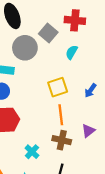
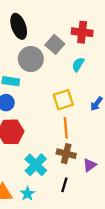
purple triangle: (88, 131) -> (90, 165), moved
cyan cross: (32, 152) -> (36, 165), size x1.5

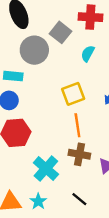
black line: (64, 185) -> (79, 199), moved, turned -64

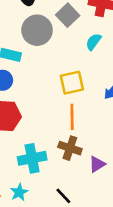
cyan cross: (46, 168) -> (32, 158), turned 30

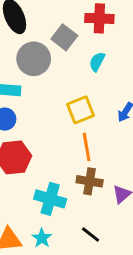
cyan cross: (32, 158) -> (50, 199), turned 36

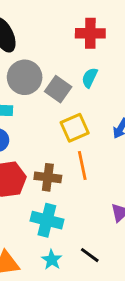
gray square: (64, 37) -> (58, 89), moved
brown cross: (90, 181) -> (48, 177), moved
cyan star: (42, 238) -> (52, 260), moved

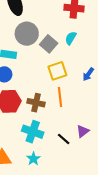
black line: (90, 255) -> (64, 139), moved

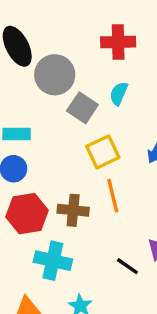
gray circle: (27, 34) -> (55, 75), moved
cyan cross: (33, 132) -> (53, 261), moved

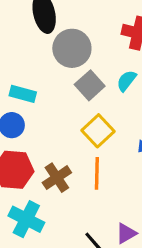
yellow square: (103, 152) -> (98, 131), turned -32
brown cross: (73, 210) -> (57, 178), turned 36

